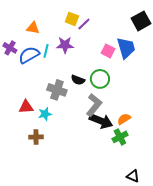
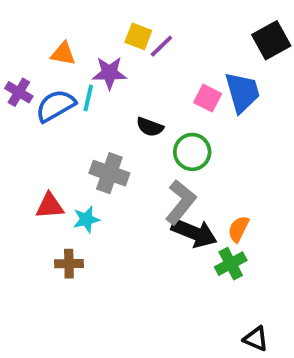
purple star: (65, 45) -> (109, 73), moved
black semicircle: (78, 80) -> (150, 127), moved
orange semicircle: (124, 119) -> (238, 229), turned -32

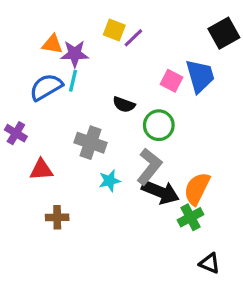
purple star: (109, 73) -> (75, 54), moved
purple cross: (19, 92) -> (16, 133), moved
cyan star: (86, 219) -> (110, 181), moved
orange semicircle: (238, 229) -> (197, 189), size x1.5
black triangle: (256, 339) -> (210, 263), moved

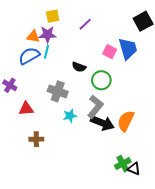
yellow square: (114, 30) -> (53, 16), moved, turned -32
orange triangle: (52, 44) -> (33, 36), moved
green cross: (191, 217) -> (123, 164), moved

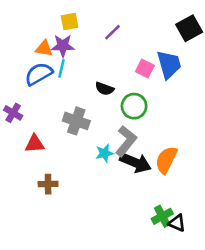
cyan star: (70, 116) -> (104, 153), moved

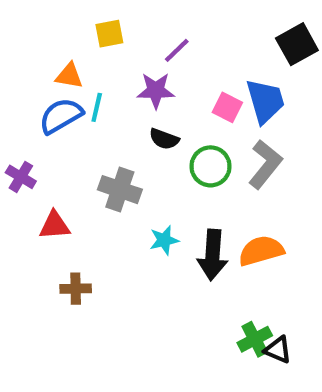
purple star: (63, 46) -> (156, 91), moved
gray L-shape: (126, 141) -> (265, 164), moved
orange semicircle: (166, 160) -> (261, 251), turned 48
black arrow: (135, 163) -> (213, 255), turned 72

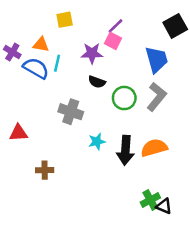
purple line: (177, 50) -> (115, 26), moved
pink square: (227, 107) -> (113, 41), moved
blue semicircle: (61, 116) -> (36, 68), turned 60
purple cross: (21, 177) -> (12, 52), moved
red triangle: (55, 225) -> (18, 133), moved

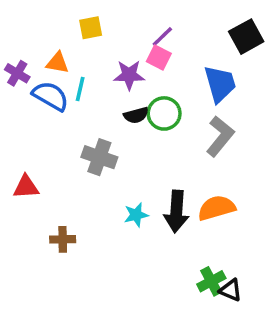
black semicircle: (97, 82) -> (136, 115), turned -35
green circle: (124, 98) -> (164, 113), moved
cyan star: (97, 142) -> (136, 215), moved

